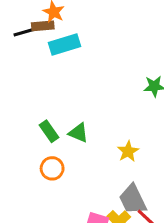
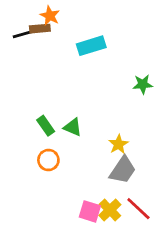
cyan rectangle: (64, 44) -> (91, 46), moved
gray trapezoid: (133, 199) -> (123, 170), moved, turned -120

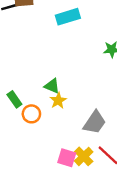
green rectangle: (46, 126) -> (14, 99), moved
yellow star: (118, 144) -> (58, 101), moved

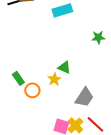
green triangle: (52, 86) -> (64, 67), moved

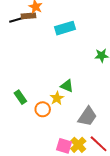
orange circle: (32, 90) -> (43, 109), moved

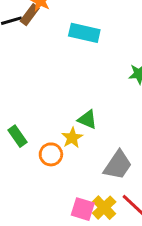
brown rectangle: (28, 16) -> (30, 15), turned -48
cyan rectangle: (65, 28) -> (84, 33), turned 30

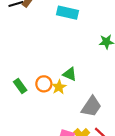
orange circle: (51, 154) -> (44, 84), moved

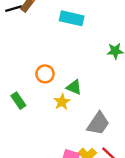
orange circle: (44, 84) -> (45, 74), moved

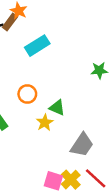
cyan rectangle: (72, 18) -> (37, 46), moved, turned -45

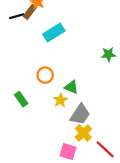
gray trapezoid: (82, 145) -> (80, 114), moved
yellow cross: (71, 180) -> (83, 133), moved

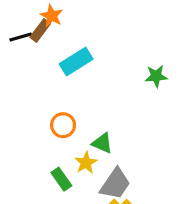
green star: (108, 54) -> (156, 76), moved
green rectangle: (21, 99) -> (61, 179), moved

